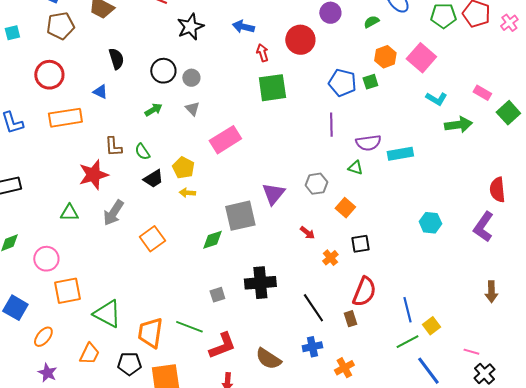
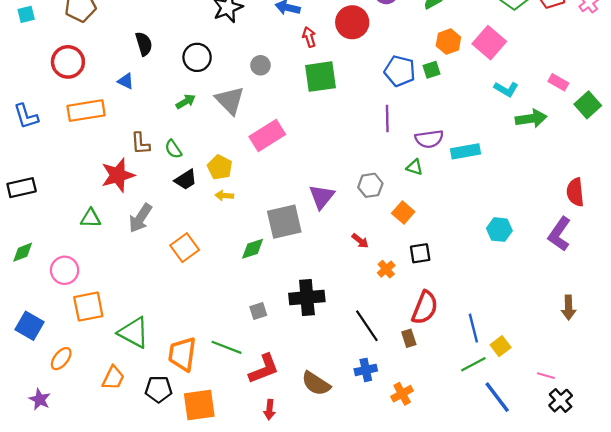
gray circle: (191, 78) -> (260, 65), moved
gray triangle: (192, 109) -> (230, 100), size x1.8
purple star: (47, 373) -> (40, 399), moved

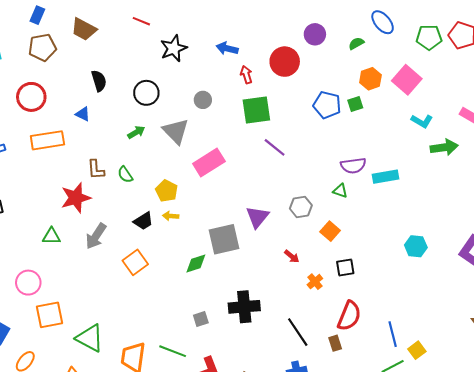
purple line: (387, 119) -> (275, 147), moved, turned -50
black trapezoid: (186, 180) -> (143, 221), moved

